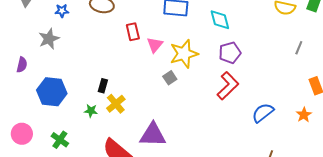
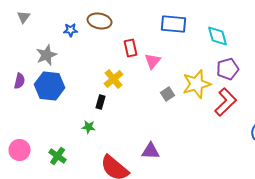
blue star: (62, 11) -> (71, 30), moved
yellow star: (184, 54) -> (197, 84), moved
blue hexagon: (52, 92) -> (50, 86), moved
yellow cross: (116, 104) -> (114, 79), moved
purple triangle: (153, 135) -> (151, 151), size x0.7

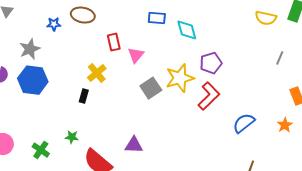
blue rectangle: (174, 24) -> (157, 18), size x0.7
cyan diamond: (218, 36) -> (187, 30), moved
gray square: (168, 94) -> (151, 88), size x1.5
green star: (89, 127) -> (72, 137), moved

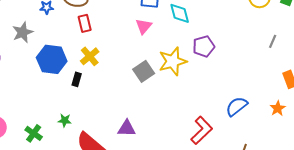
red rectangle: (114, 42) -> (85, 23), moved
pink triangle: (136, 55) -> (144, 26), moved
blue hexagon: (33, 80) -> (52, 59), moved
red L-shape: (209, 96) -> (202, 130), moved

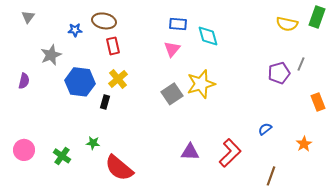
purple pentagon: (204, 46) -> (279, 73), moved
blue semicircle: (237, 106) -> (265, 129), size x0.6
orange star: (278, 108) -> (304, 144), moved
purple triangle: (127, 128) -> (190, 152), moved

